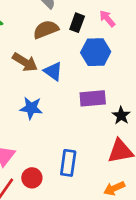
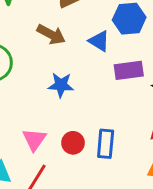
blue triangle: (53, 71) -> (99, 41), moved
red circle: (32, 178) -> (73, 143), moved

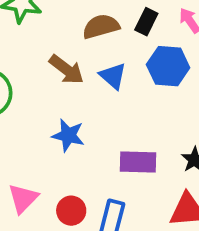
blue triangle: (99, 41) -> (113, 76), moved
purple rectangle: (129, 70) -> (138, 162), moved

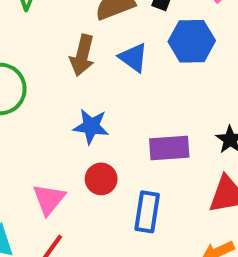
brown arrow: (66, 69) -> (82, 55), turned 72
red circle: (71, 211) -> (101, 179), moved

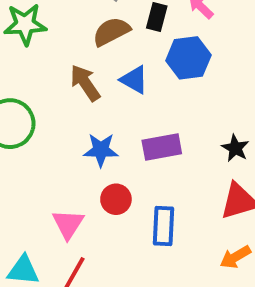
brown arrow: (82, 55) -> (85, 83), turned 138
purple rectangle: (169, 148) -> (162, 147), moved

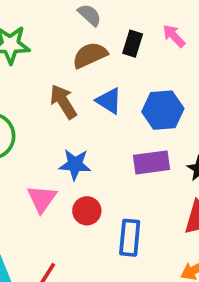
blue hexagon: (188, 58) -> (163, 110), moved
purple rectangle: (162, 147) -> (152, 162), moved
pink triangle: (68, 224) -> (42, 199), moved

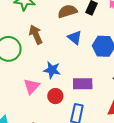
brown arrow: (63, 102) -> (36, 35), moved
purple rectangle: (152, 162) -> (83, 84), moved

